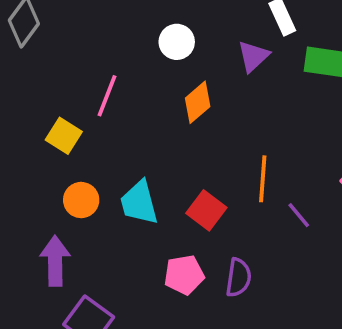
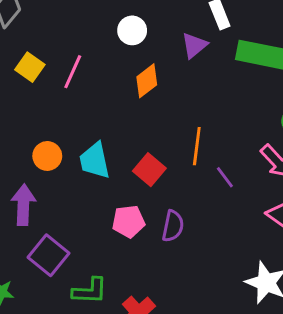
yellow square: (64, 136) -> (30, 67), moved

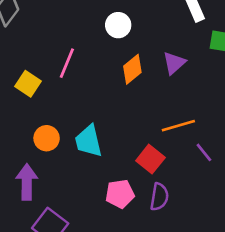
purple triangle: (194, 45) -> (174, 63), moved
yellow square: (30, 67) -> (28, 84), moved
orange line: (197, 146) -> (178, 126), turned 68
red square: (149, 170) -> (150, 159), moved

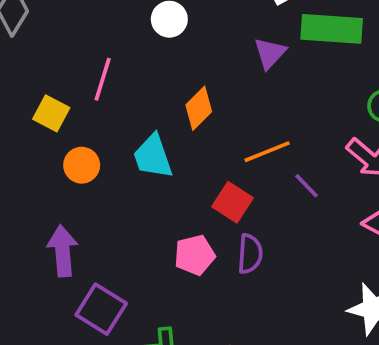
purple triangle: (174, 63) -> (270, 53), moved
orange diamond: (132, 69) -> (199, 108), moved
orange circle: (47, 138) -> (82, 165), moved
cyan trapezoid: (88, 141) -> (153, 156), moved

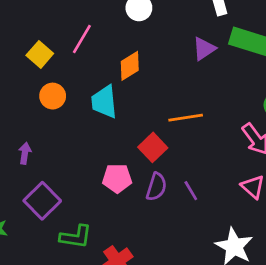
orange diamond: (199, 108) -> (130, 66), moved
purple line: (306, 186) -> (191, 191), moved
purple arrow: (63, 251) -> (25, 153), size x0.6

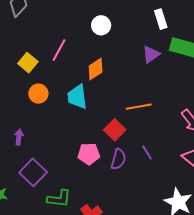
purple line: (191, 191) -> (147, 152), moved

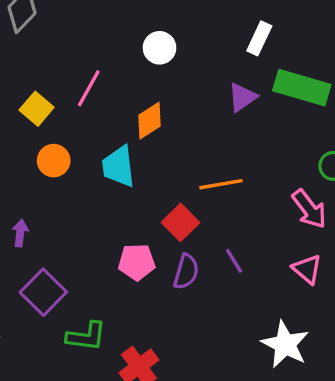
white rectangle: (161, 19) -> (259, 38), turned 42

